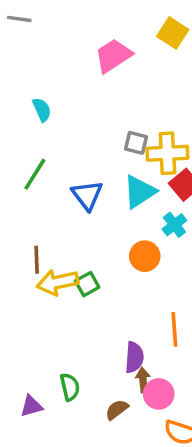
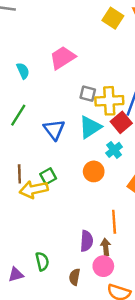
pink trapezoid: (113, 56) -> (63, 58), moved
green square: (87, 284) -> (48, 176), moved
brown arrow: (143, 380) -> (106, 247), moved
brown semicircle: (117, 410) -> (75, 277), turned -42

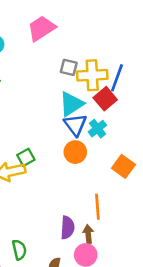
blue triangle: (54, 130) -> (75, 125), moved

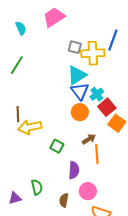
blue line: (117, 78) -> (113, 40), moved
red square: (105, 99) -> (107, 107), moved
green square: (26, 157) -> (57, 146), moved, turned -32
brown arrow: (88, 234) -> (89, 139), moved, turned 64

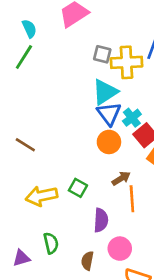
green line: (17, 65) -> (24, 57), moved
brown line: (18, 114) -> (25, 145), turned -56
yellow arrow: (30, 127) -> (42, 196), moved

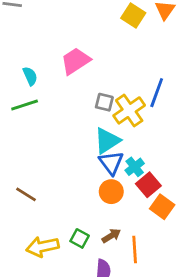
green line: (24, 57) -> (25, 105), turned 40
yellow cross: (127, 62) -> (129, 110), turned -32
brown arrow: (121, 178) -> (111, 236), moved

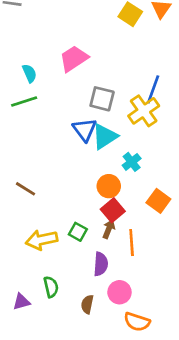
gray square: (104, 102) -> (102, 99), size x1.4
yellow cross: (129, 110) -> (144, 111), moved
blue triangle: (111, 163) -> (85, 130), moved
red square: (148, 185) -> (113, 210), moved
brown arrow: (111, 236) -> (109, 229), turned -36

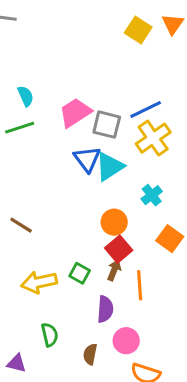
pink trapezoid: (74, 58) -> (75, 113), moved
blue line: (153, 89) -> (146, 110), moved, turned 44
cyan cross: (132, 162) -> (152, 195), moved
purple triangle: (21, 302) -> (17, 363), moved, turned 30

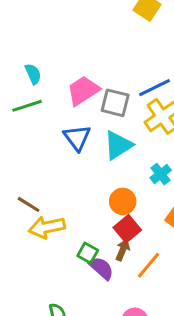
blue triangle: (87, 159) -> (77, 138), moved
yellow arrow: (39, 282) -> (47, 227), moved
orange line: (140, 285) -> (148, 265), turned 44
purple semicircle: (105, 309) -> (101, 268), moved, turned -52

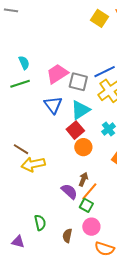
red square: (127, 229) -> (75, 130), moved
green square: (88, 253) -> (86, 205), moved
orange line: (148, 265) -> (89, 191), moved

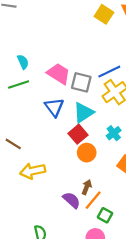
pink trapezoid: (57, 74) -> (59, 74), turned 65
brown line: (21, 149) -> (13, 144), moved
green square: (86, 205) -> (105, 215), moved

